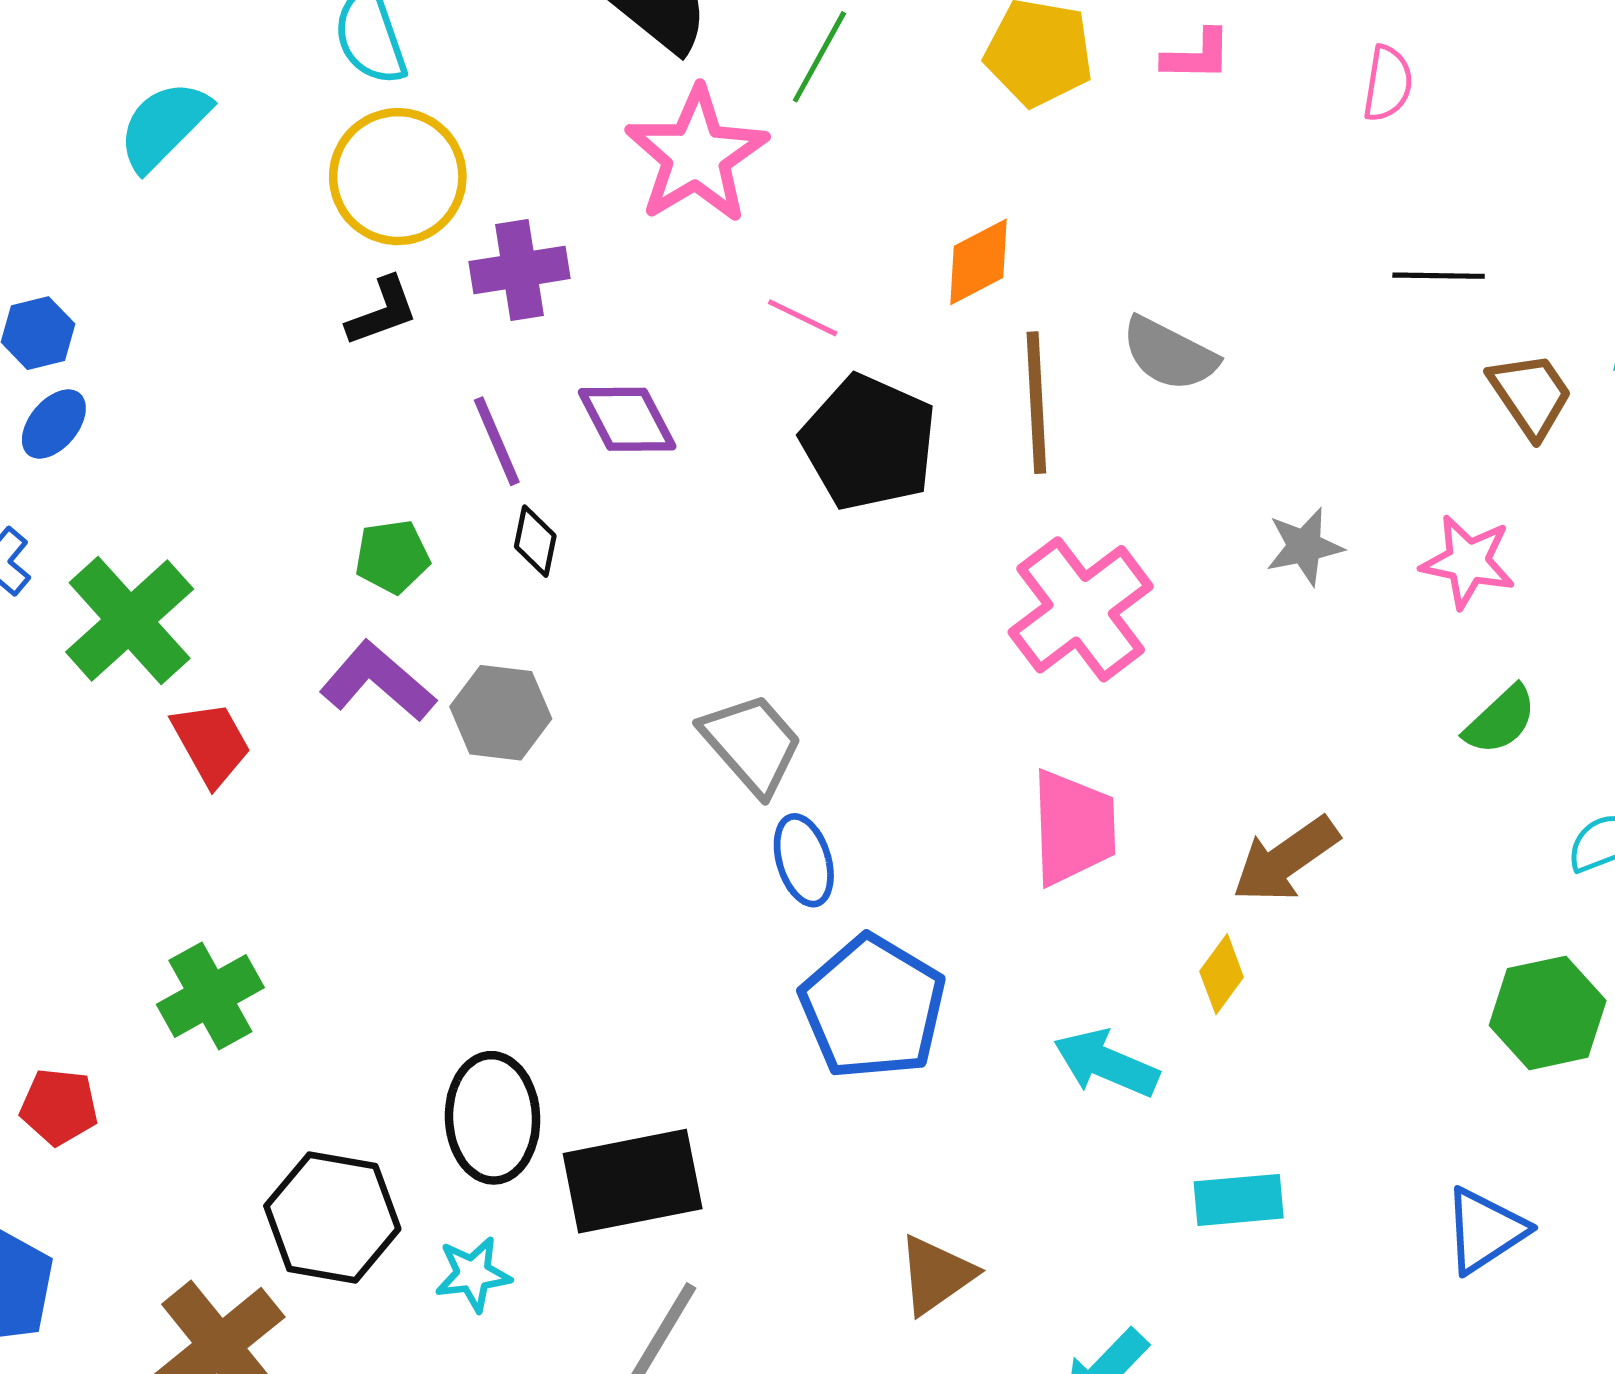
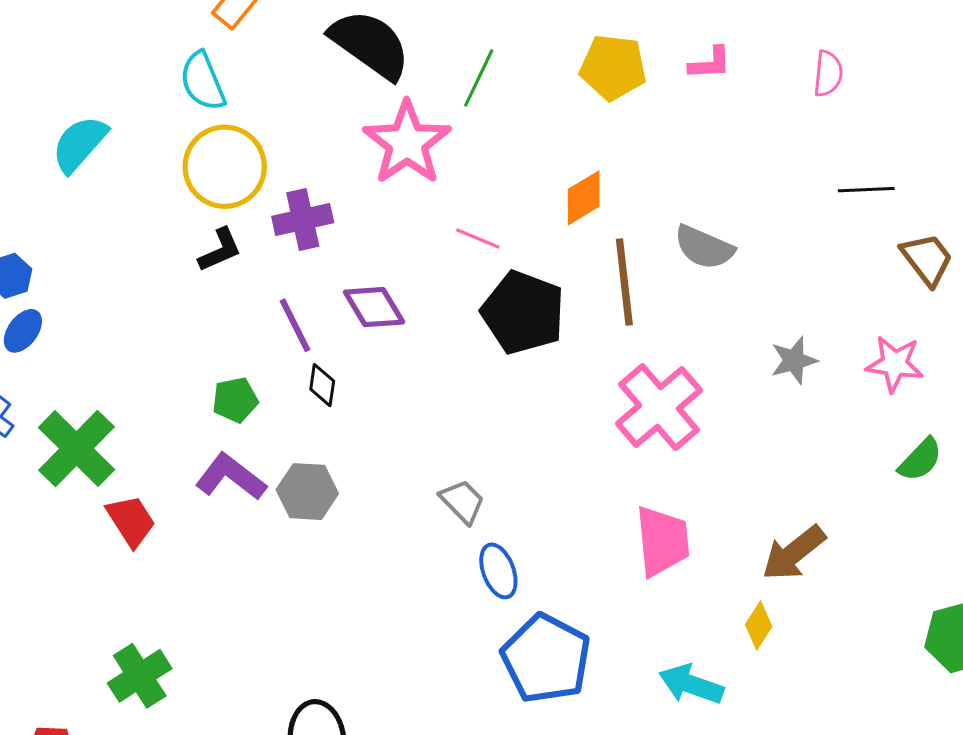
gray trapezoid: (752, 744) -> (462, 501), size x0.7

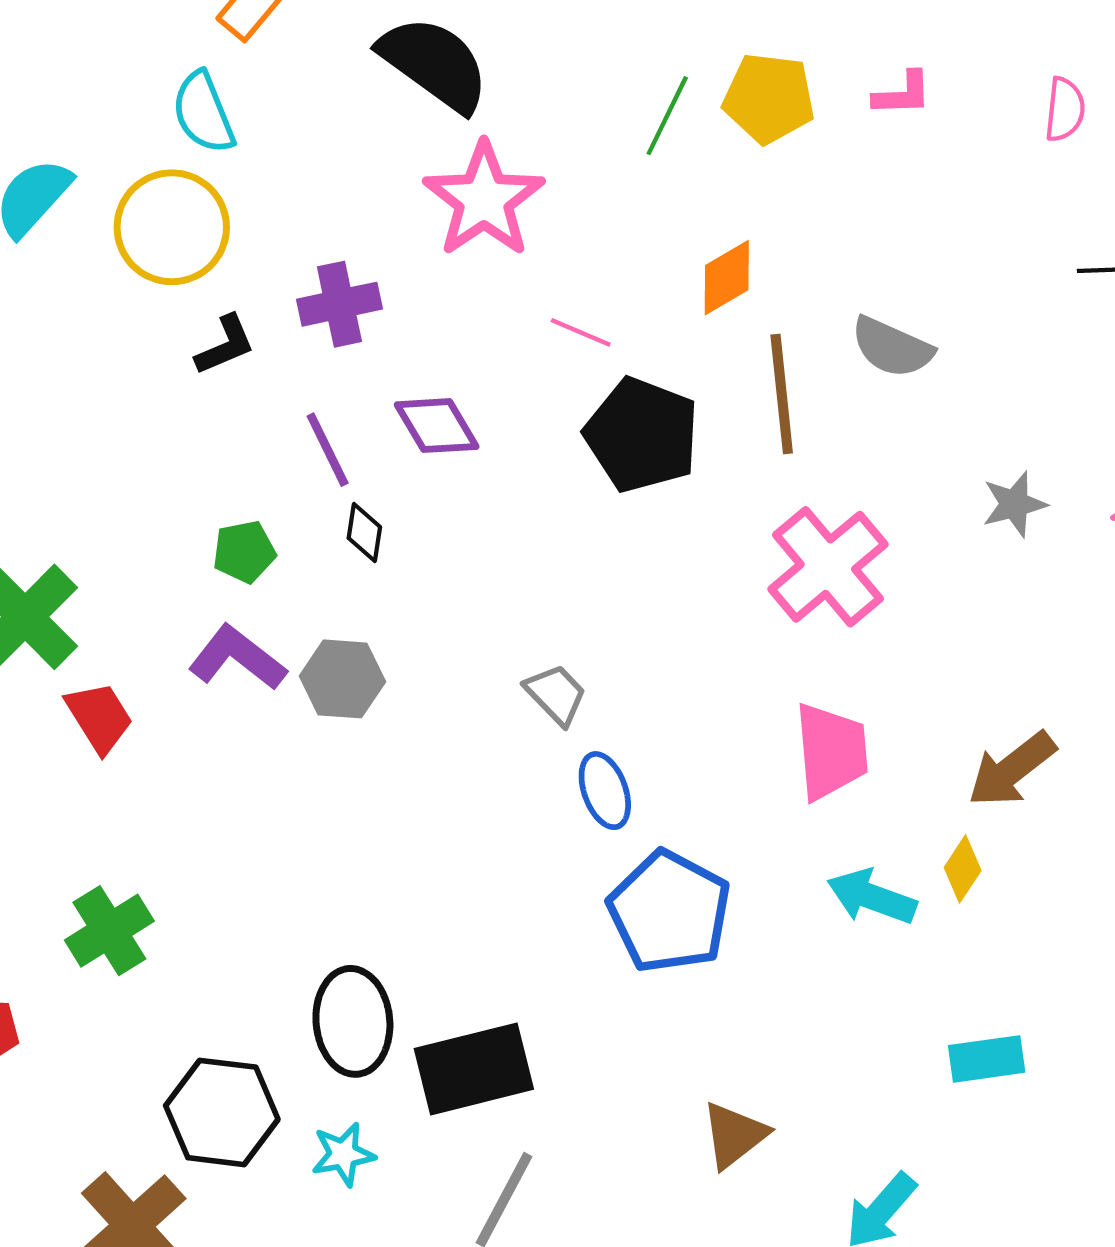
green line: (479, 78) -> (667, 116), moved
yellow circle: (225, 167) -> (172, 227), moved
cyan arrow: (691, 684) -> (872, 897), moved

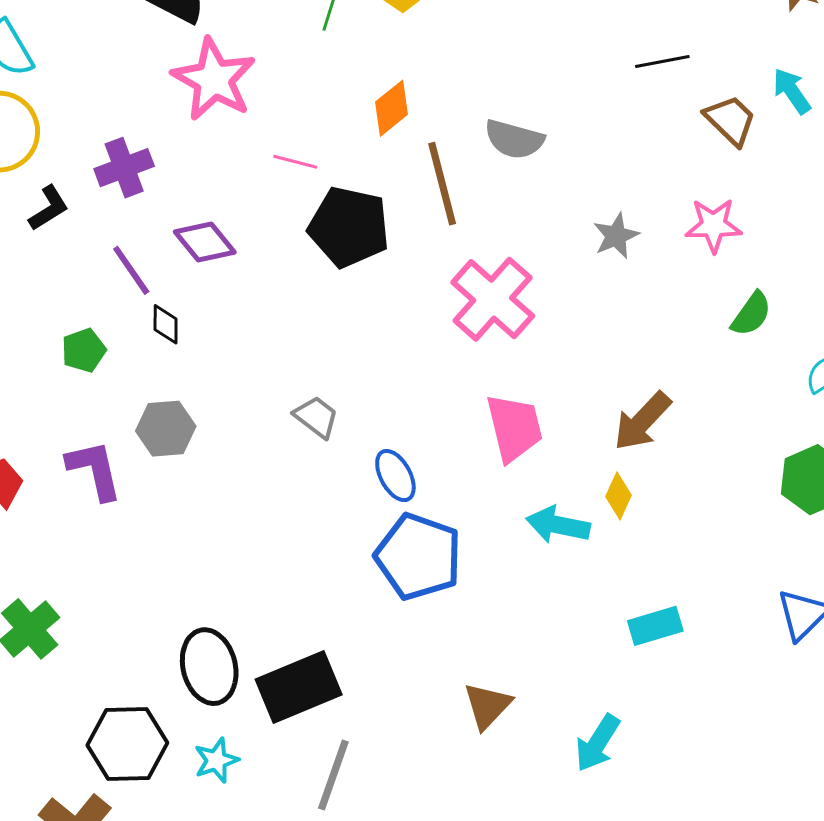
purple L-shape: (237, 658) -> (94, 470), moved, turned 48
blue ellipse: (605, 791) -> (395, 476), moved

